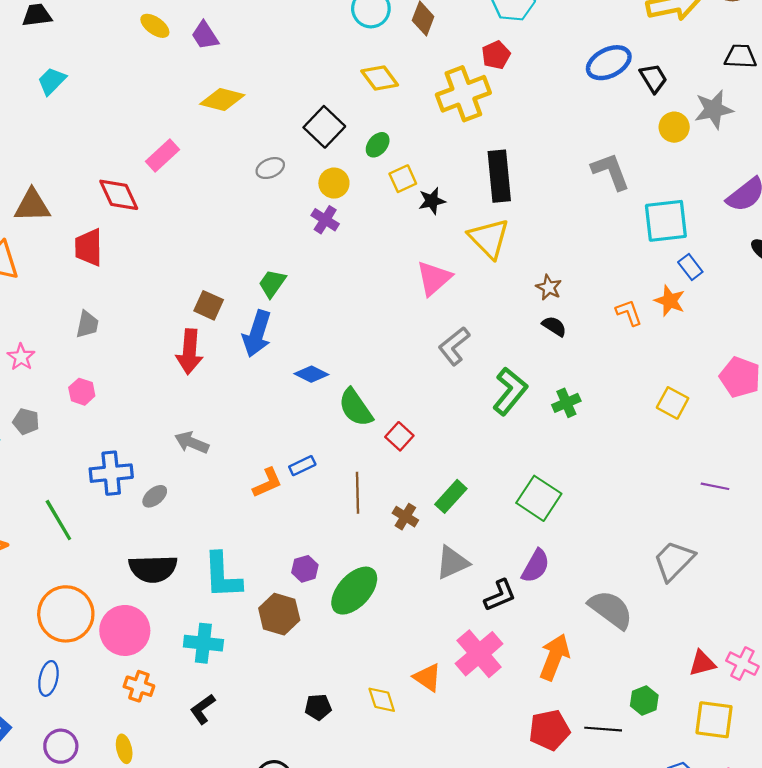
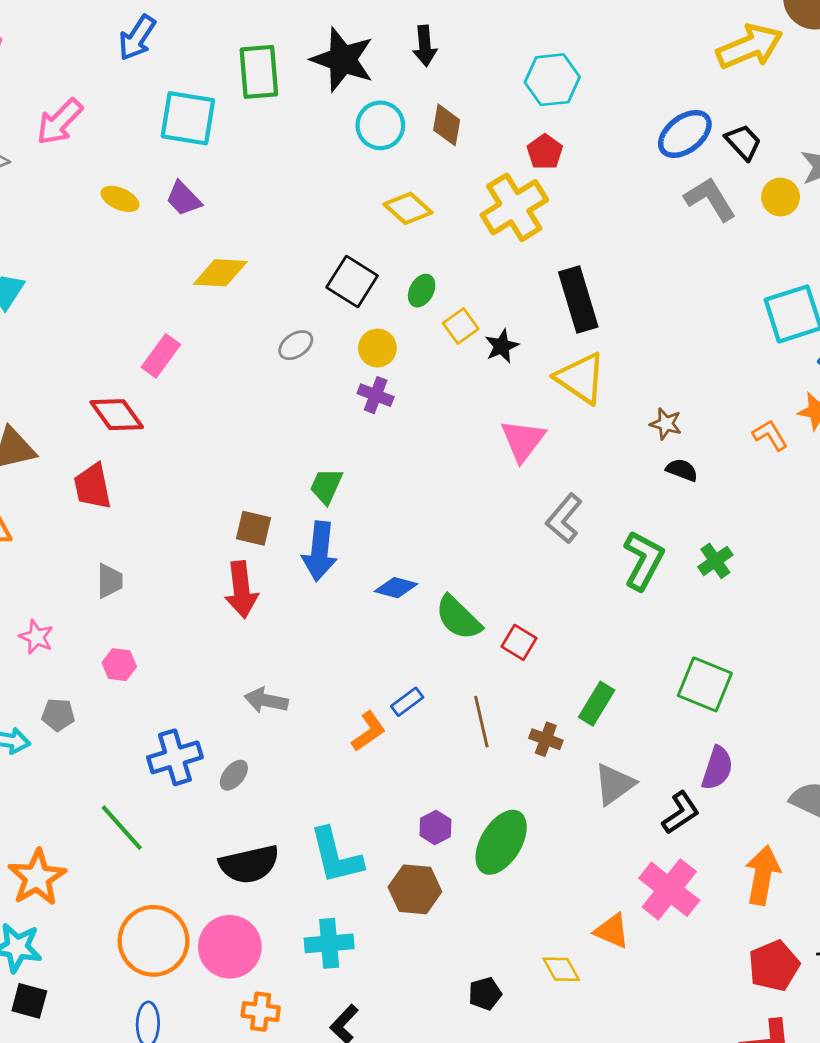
gray L-shape: (611, 171) -> (710, 199), moved

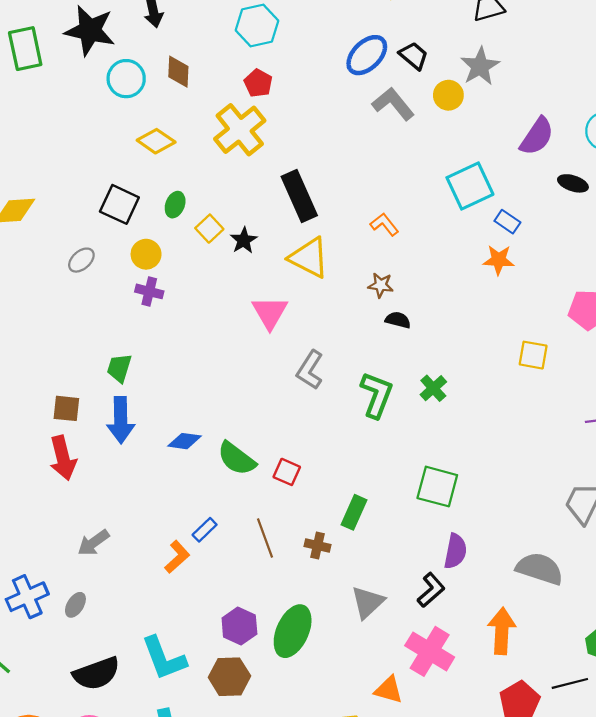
orange L-shape: (770, 435) -> (384, 224), moved
gray arrow: (266, 700) -> (93, 543), turned -40
gray triangle: (614, 784) -> (368, 602), moved
purple hexagon: (435, 828) -> (239, 626), size x1.4

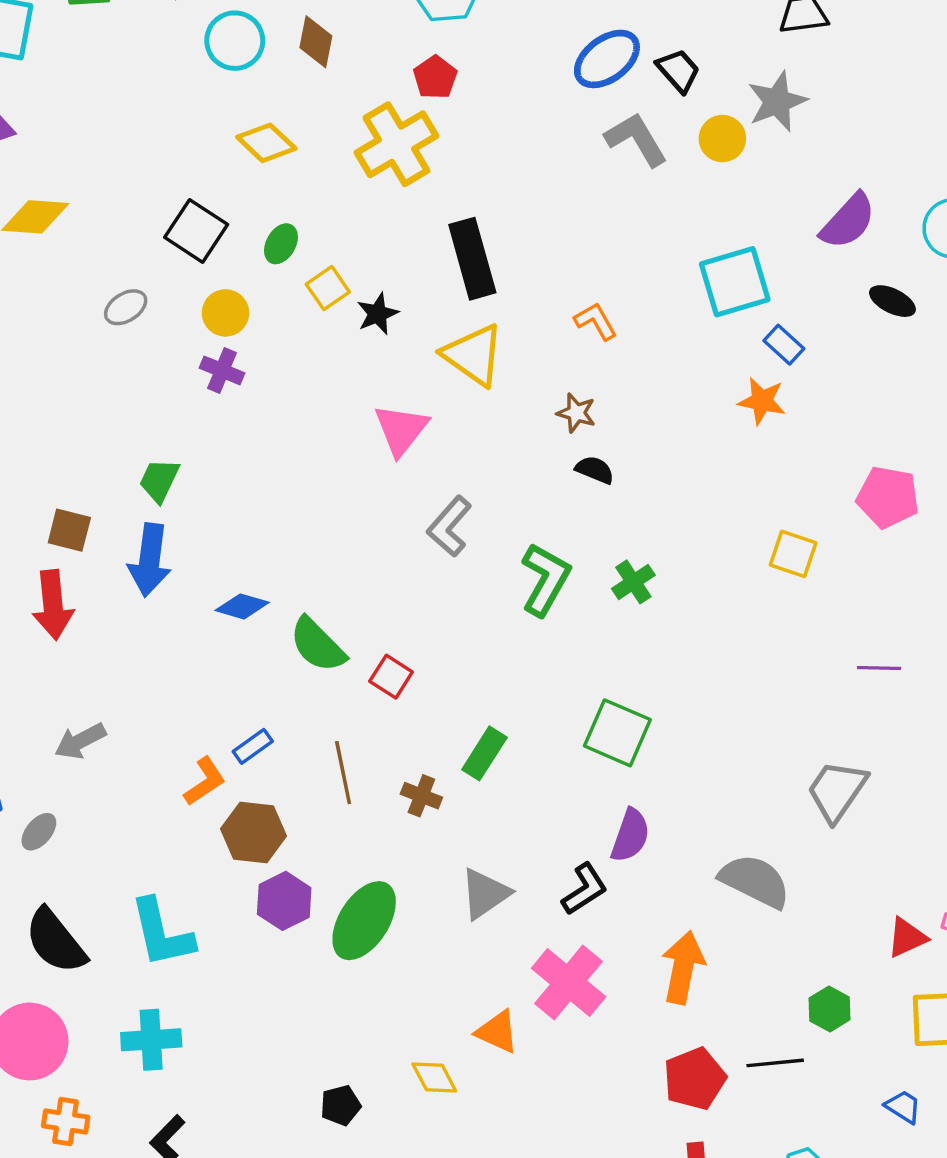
black semicircle: (96, 673) -> (55, 941), turned 63
brown hexagon: (229, 677) -> (254, 832), moved

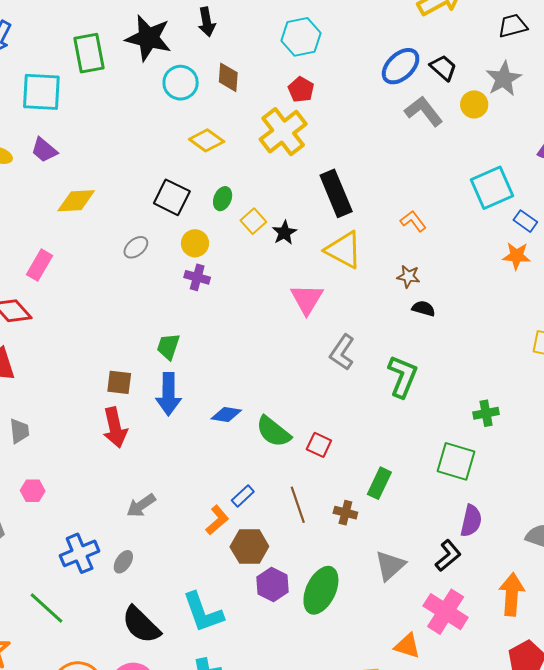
green cross: (633, 582) -> (486, 413), moved, turned 30

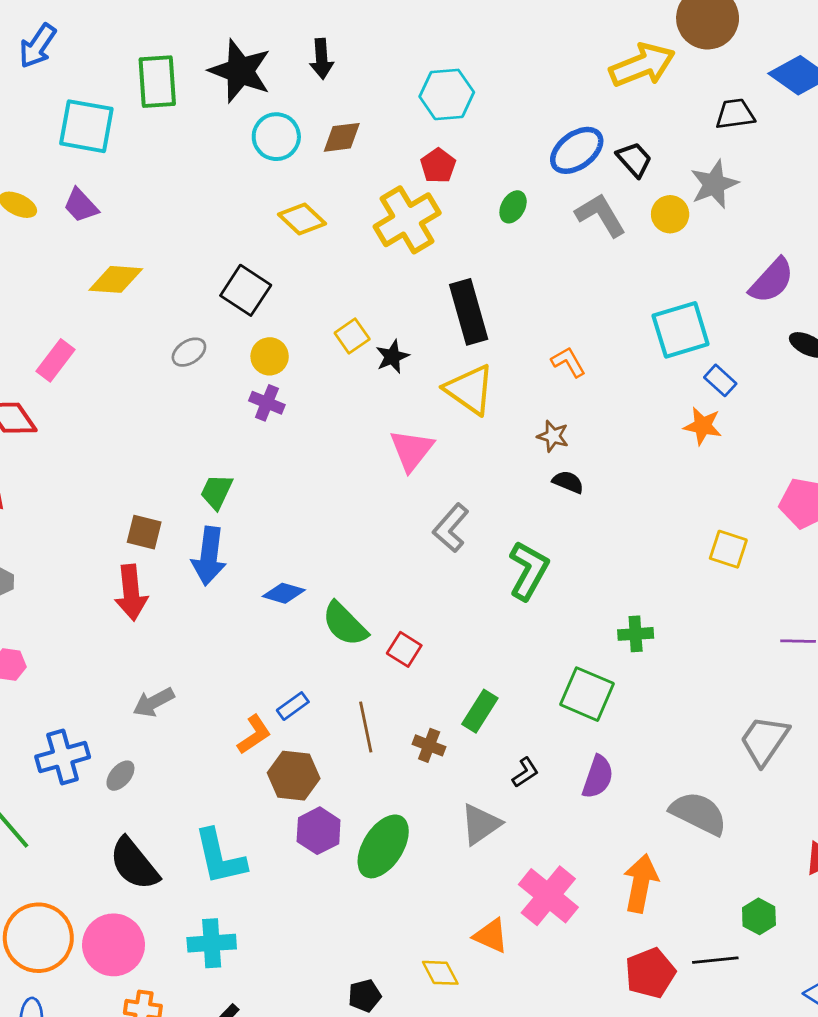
brown diamond: (228, 77) -> (342, 137), turned 72
green ellipse: (223, 199) -> (513, 207), moved
black L-shape: (448, 556) -> (525, 772), moved, size x0.7

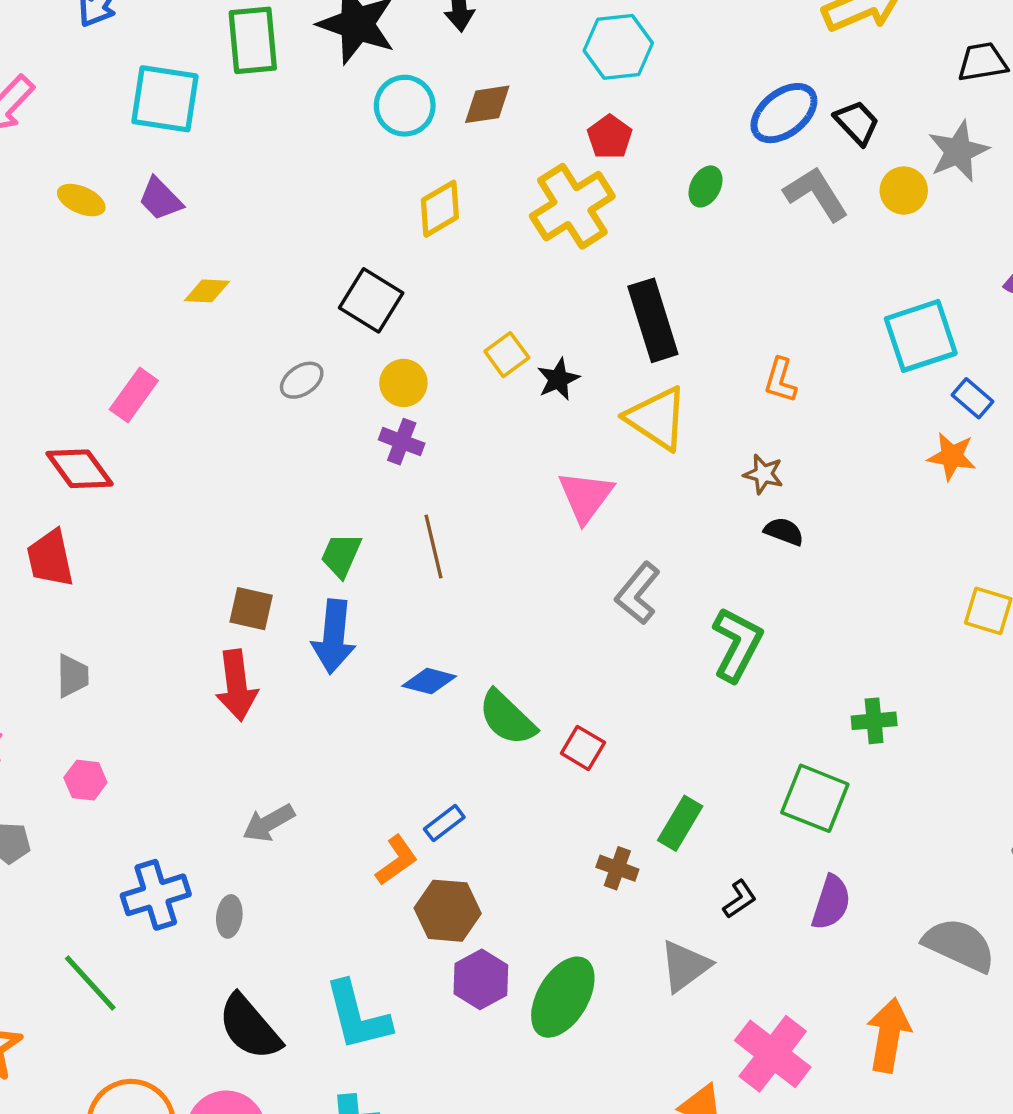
yellow diamond: (302, 219) -> (440, 209), turned -72
yellow diamond: (116, 279) -> (207, 291), size x0.7
orange L-shape: (568, 362) -> (780, 380), turned -132
brown line: (366, 727) -> (434, 547), moved
gray ellipse: (120, 776) -> (229, 916), turned -32

